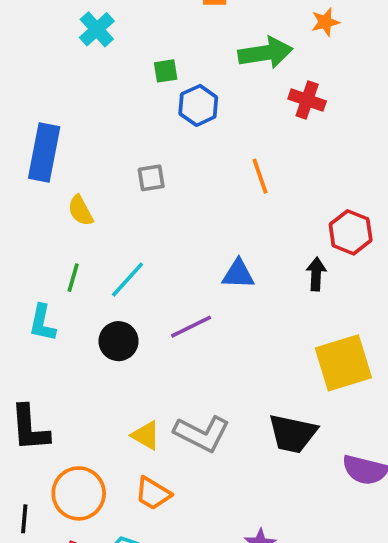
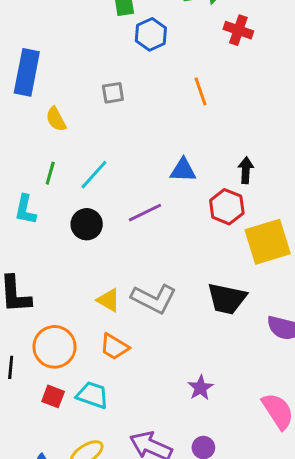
red hexagon: (351, 232) -> (227, 207), moved

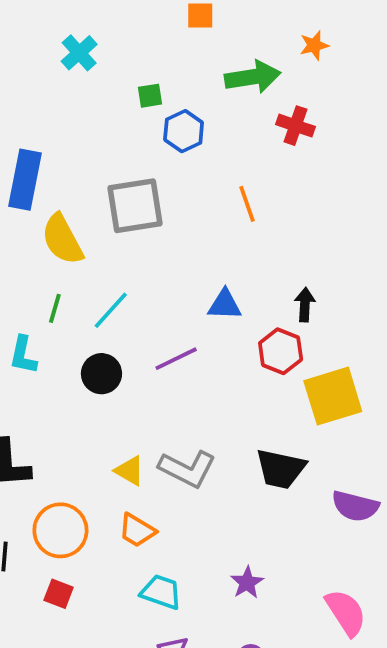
gray square: (113, 93) -> (135, 206), size x2.0
yellow semicircle: (56, 119) -> (62, 239), size x1.6
cyan trapezoid: (92, 395) -> (161, 592), moved

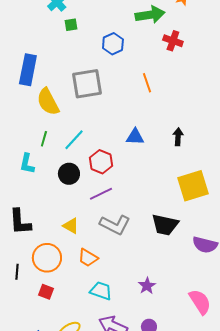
green square: (150, 96) -> (71, 25), moved
red hexagon: (281, 351) -> (101, 162), moved
purple line: (176, 359) -> (101, 194), moved
yellow triangle: (129, 471) -> (71, 226), moved

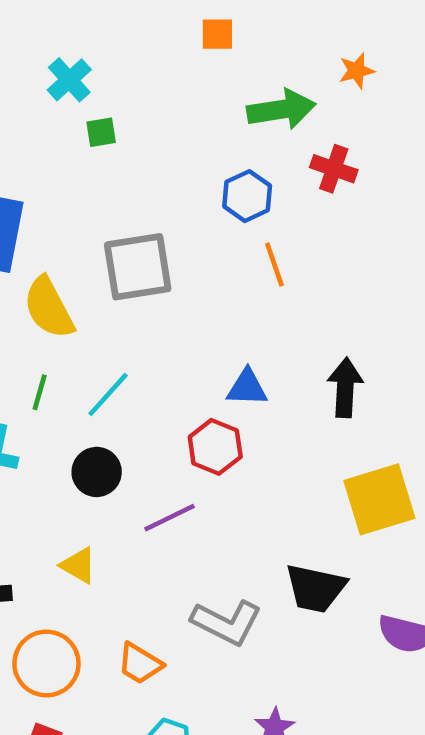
blue hexagon: (113, 44) -> (247, 196), moved
black arrow: (178, 137) -> (345, 388), size x1.4
red hexagon: (101, 162) -> (215, 447), moved
gray L-shape: (115, 225) -> (227, 622), moved
yellow triangle: (71, 226) -> (78, 565), moved

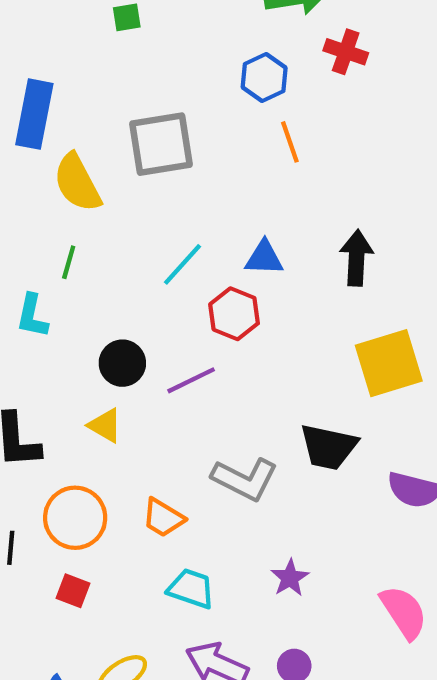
cyan line: (108, 394) -> (183, 264), moved
black circle: (97, 472) -> (122, 363), moved

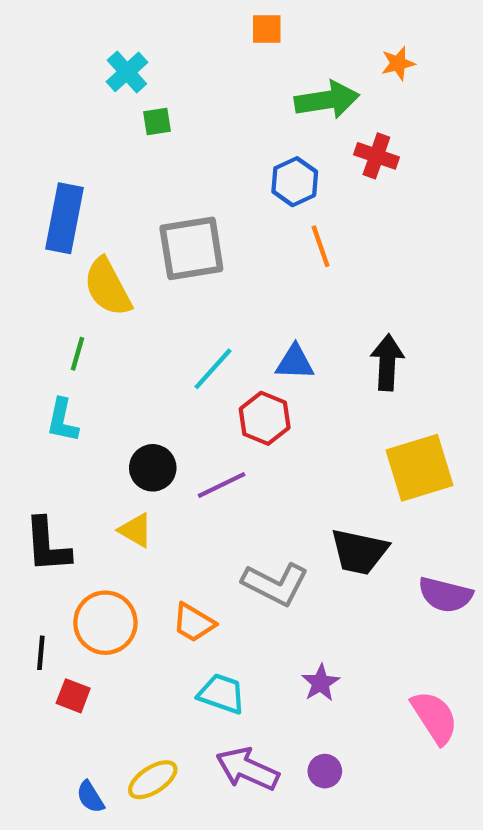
green line: (69, 262) -> (77, 354), moved
red square: (73, 591) -> (73, 696), moved

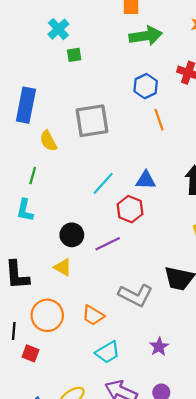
green arrow: (327, 100) -> (146, 36), moved
yellow semicircle: (108, 287) -> (48, 141), size x0.7
cyan trapezoid: (222, 694) -> (108, 352), turned 130

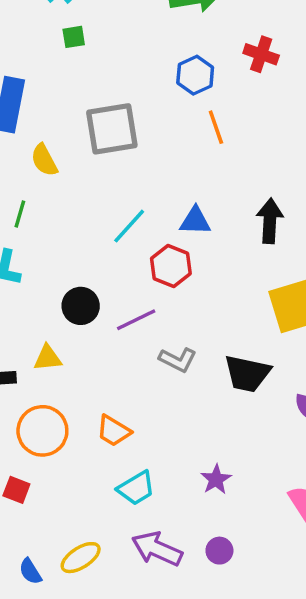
green square: (74, 55) -> (74, 37), moved
yellow triangle: (63, 267) -> (48, 358), moved, turned -36
gray L-shape: (136, 295) -> (178, 360), moved, size x0.7

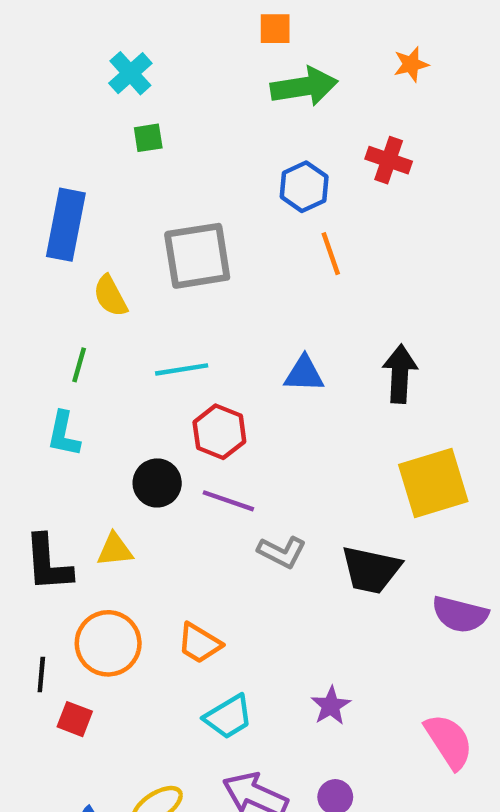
cyan line: (129, 226) -> (182, 369), moved, turned 39
red hexagon: (171, 266) -> (219, 432), moved
purple line: (136, 320) -> (228, 501), turned 45

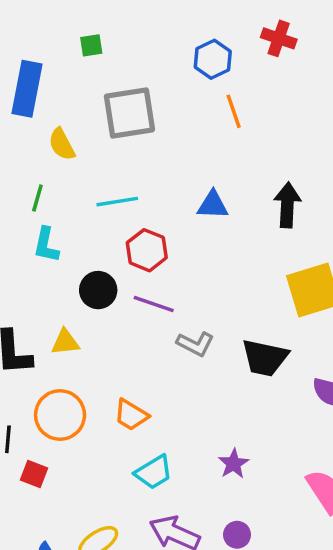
green square: (148, 138) -> (91, 45), moved
cyan L-shape: (64, 434) -> (46, 245), moved

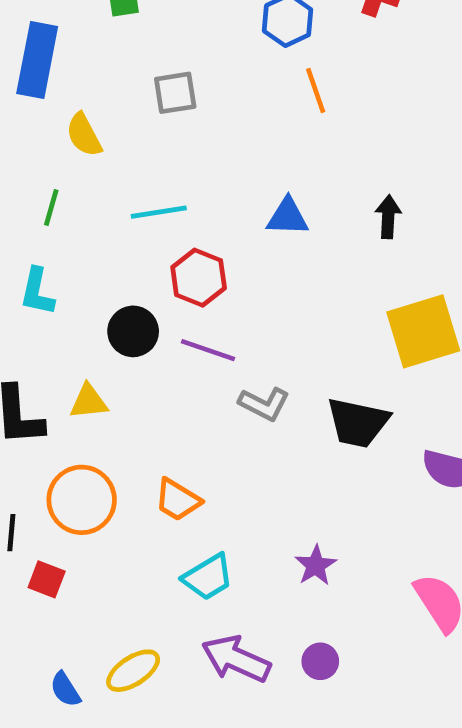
gray square: (129, 113) -> (175, 93), size x0.6
black arrow: (287, 205) -> (388, 217), size x0.7
cyan L-shape: (46, 245) -> (37, 292), moved

